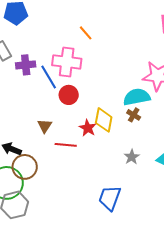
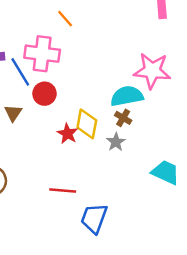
brown triangle: (45, 126) -> (13, 113), moved
red line: (66, 145) -> (63, 190), moved
gray star: (132, 157) -> (116, 142), moved

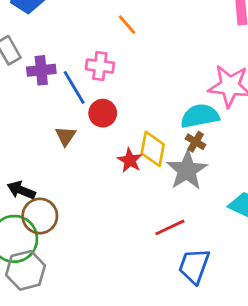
pink cross: (42, 54) -> (100, 66), size x0.7
gray star: (116, 142) -> (187, 170), size x1.8
red line: (63, 190) -> (170, 227), moved, turned -30
blue trapezoid: (94, 218) -> (194, 266), moved

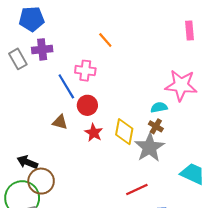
purple cross: (41, 70) -> (42, 49), moved
cyan semicircle: (200, 116) -> (159, 107), size x0.6
brown triangle: (66, 136) -> (60, 122), turned -49
red star: (130, 160) -> (94, 133), moved

